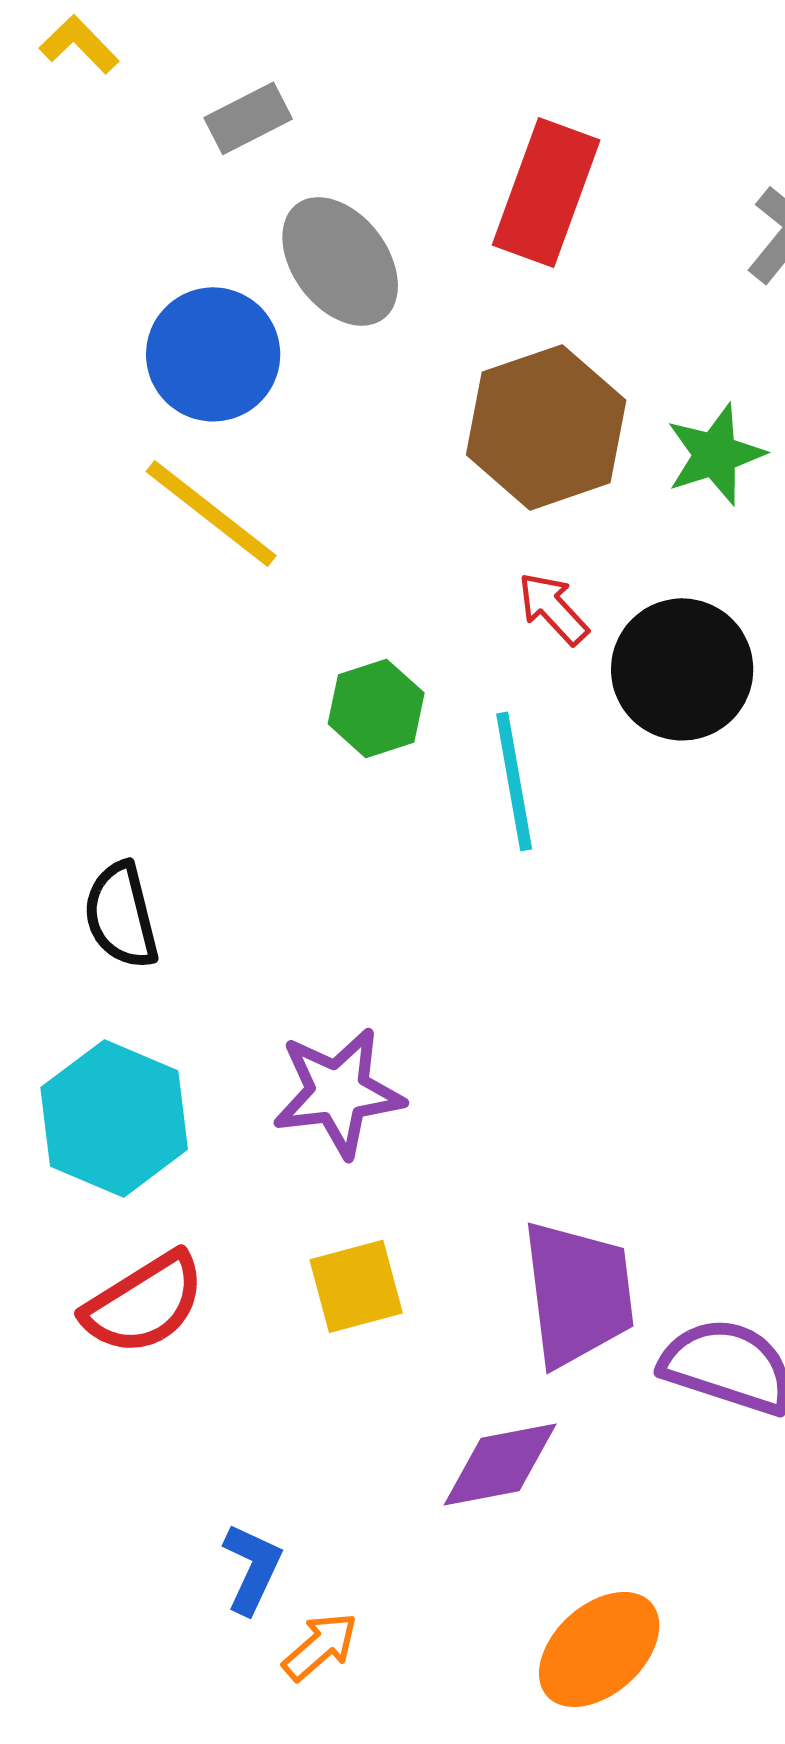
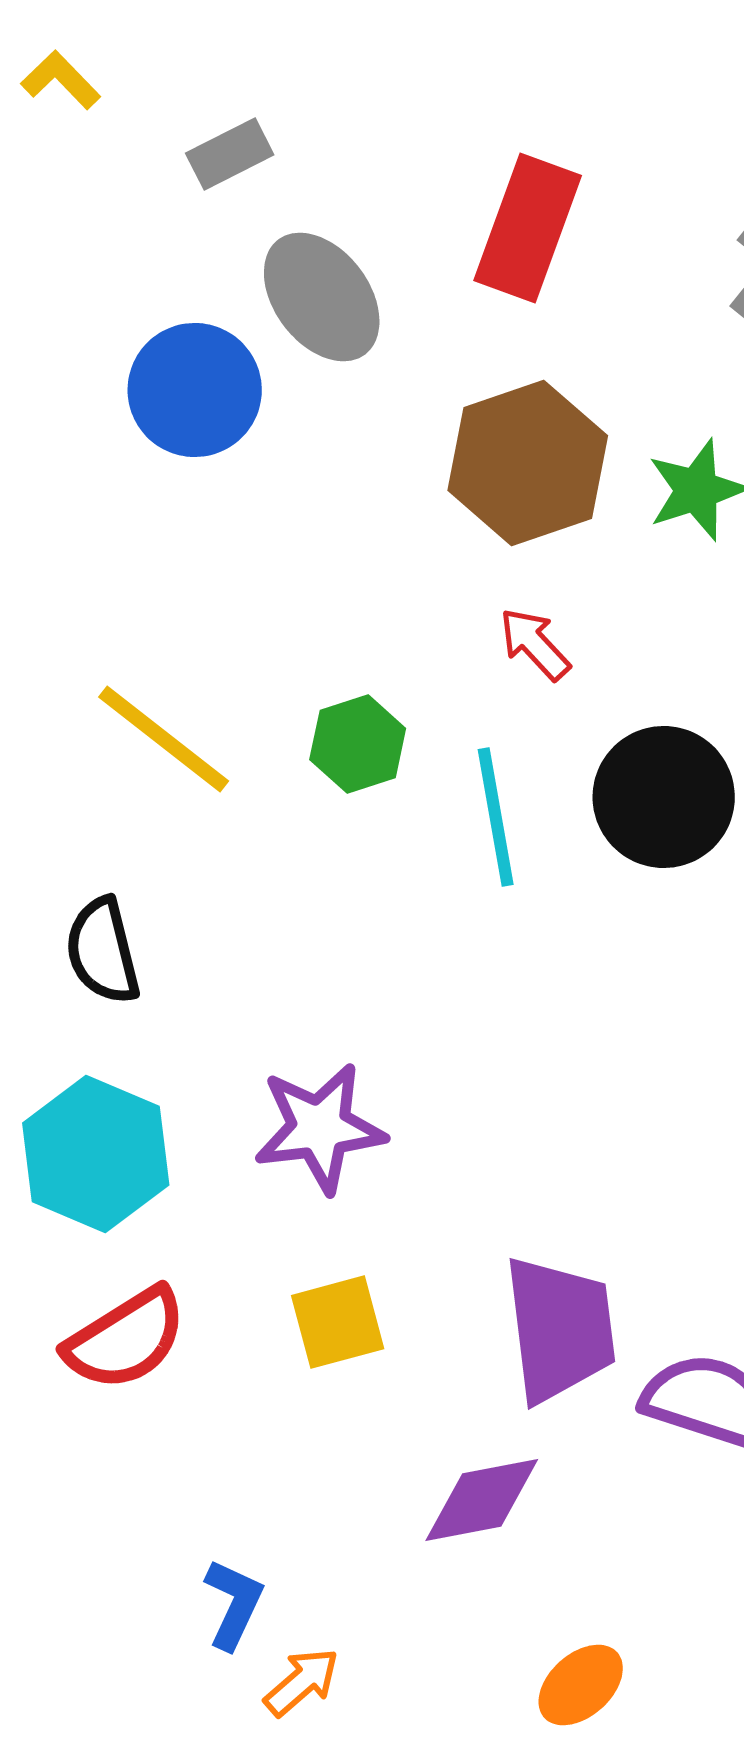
yellow line: (211, 513) -> (164, 739), moved
black circle: (682, 669) -> (664, 797), moved
orange ellipse: (599, 1649) -> (581, 1685), size x0.7

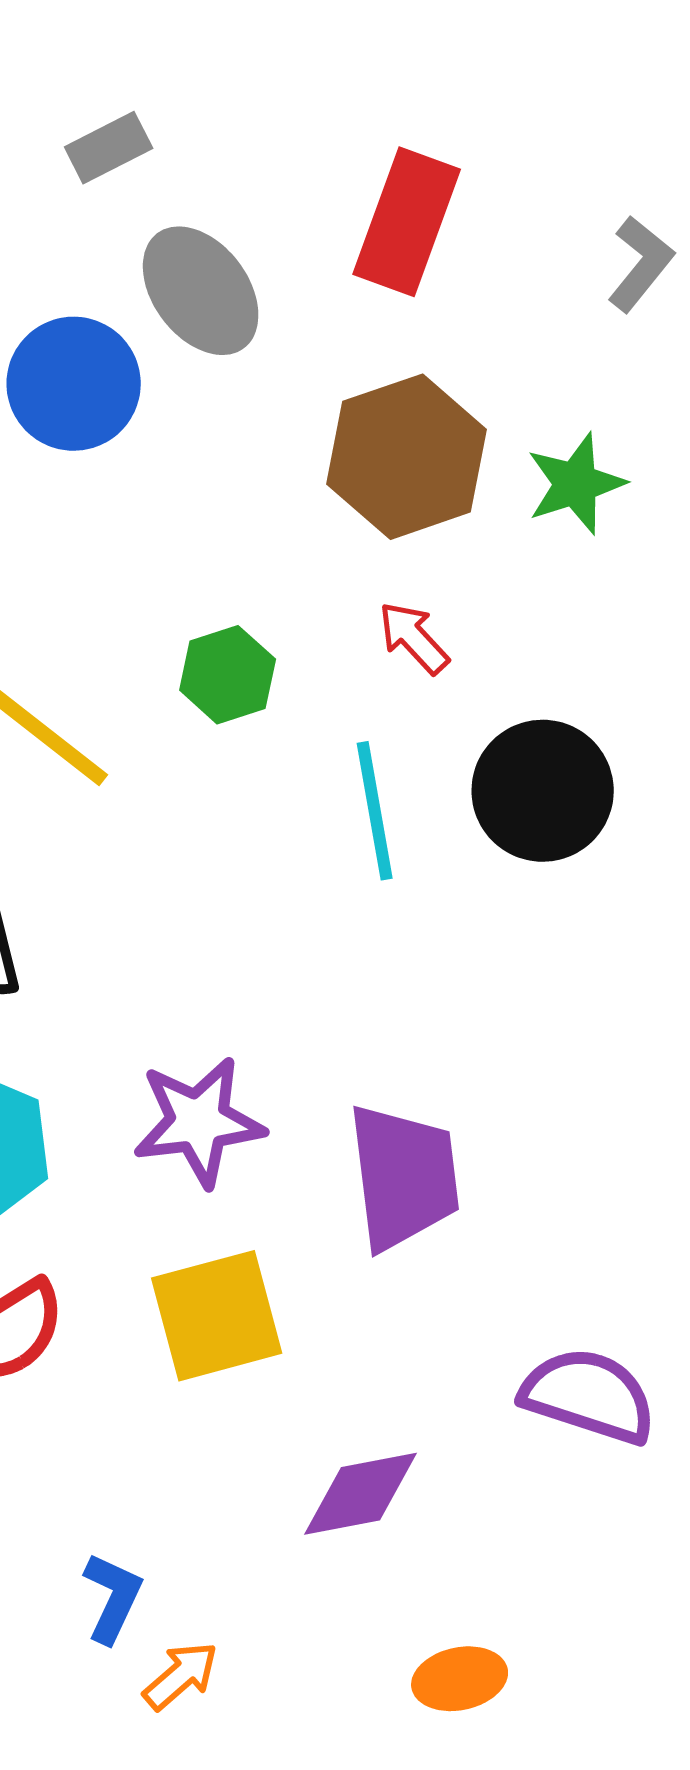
green hexagon: (358, 744) -> (228, 675), moved
yellow square: (338, 1322) -> (217, 1316), size x1.4
purple trapezoid: (560, 1329) -> (404, 1177), moved
orange ellipse: (581, 1685) -> (460, 1679), turned 30

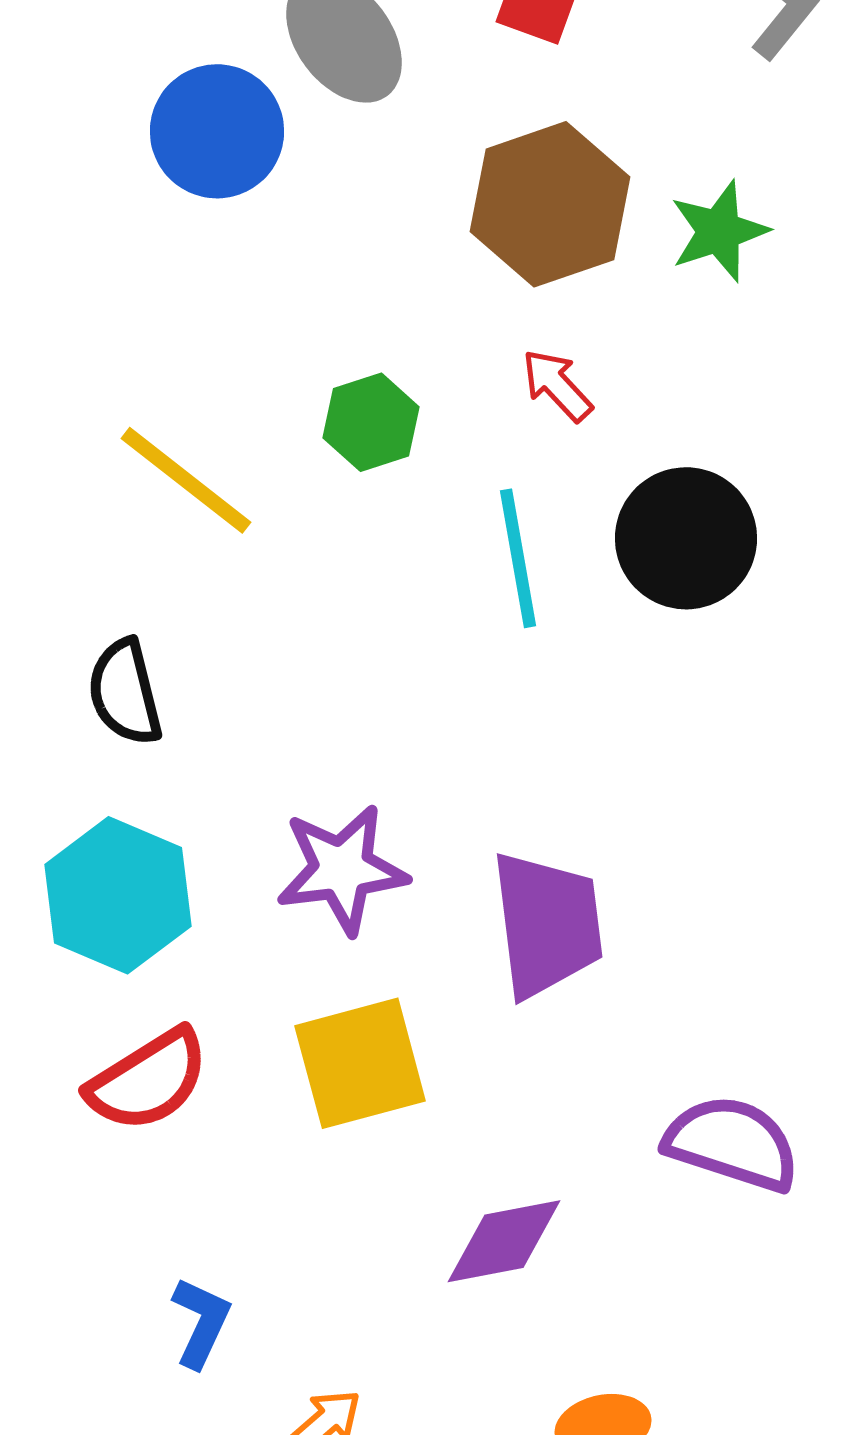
blue L-shape: (113, 1598) -> (201, 1322), moved

